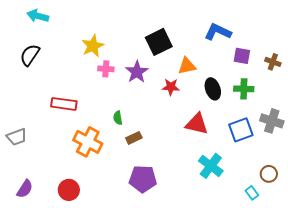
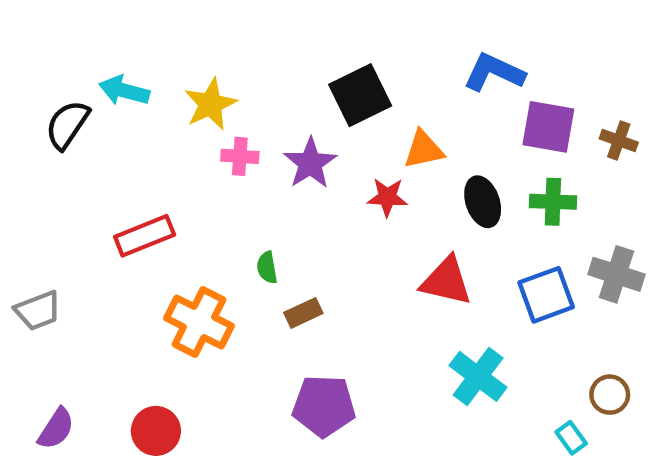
cyan arrow: (38, 16) -> (124, 91), moved
purple square: (242, 56) -> (548, 127), size x1.4
red rectangle: (64, 104) -> (145, 236), turned -30

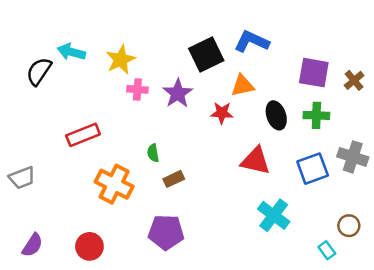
blue L-shape: (494, 72) -> (252, 41), moved
brown cross: (619, 140) -> (354, 80), turned 30
purple pentagon: (324, 406) -> (166, 232), moved

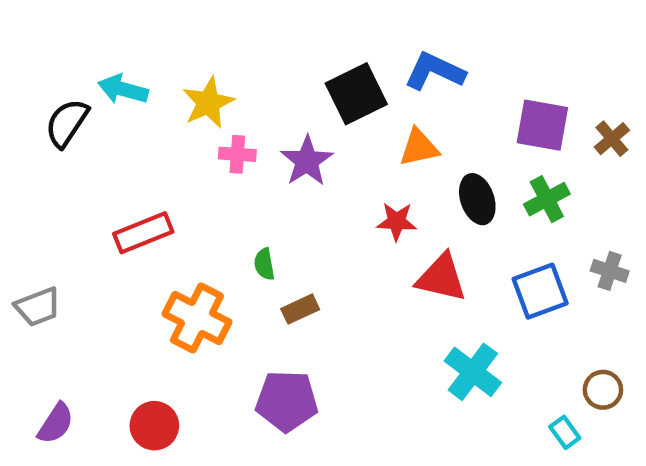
red star: (222, 113) -> (397, 222), moved
green cross: (316, 115) -> (547, 199), turned -30
gray cross: (353, 157) -> (610, 271), size x0.7

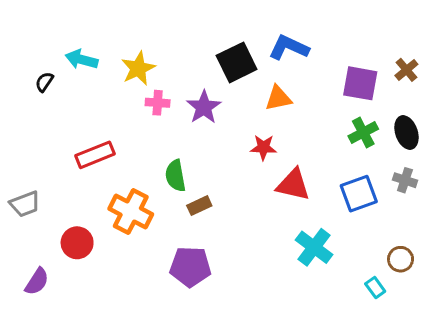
black semicircle: (67, 123) -> (44, 82), size x0.6
brown cross: (612, 139) -> (406, 70), moved
black ellipse: (477, 199) -> (406, 132), moved
green semicircle: (264, 264) -> (175, 176), size x1.5
red circle: (154, 426) -> (77, 243), moved

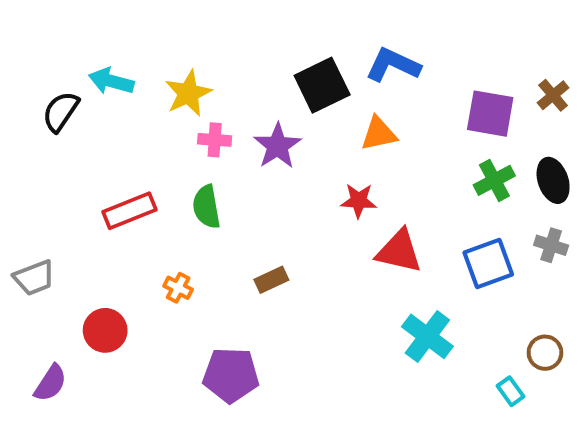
black semicircle: (44, 82) -> (61, 111), size x1.5
green semicircle: (175, 176) -> (206, 207), moved
orange cross: (131, 211) -> (178, 288), size x0.5
purple pentagon: (190, 267) -> (231, 375), moved

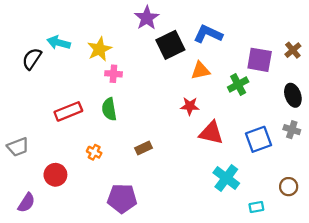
purple star: (277, 146) -> (147, 18), moved
green cross: (494, 180) -> (238, 85), moved
cyan rectangle: (511, 391) -> (256, 207), moved, turned -64

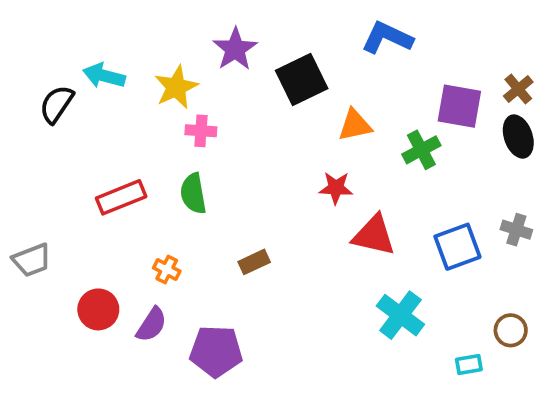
purple star: (147, 18) -> (235, 49), moved
blue L-shape: (208, 34) -> (387, 38), moved
black ellipse: (293, 95) -> (518, 137), moved
purple semicircle: (26, 203) -> (152, 325), moved
cyan rectangle: (256, 207) -> (469, 365), moved

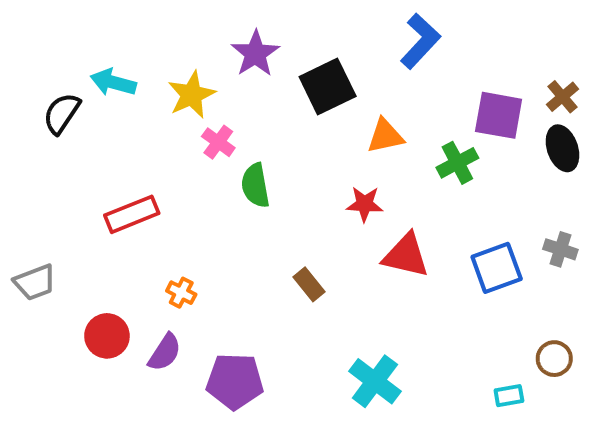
blue L-shape: (387, 38) -> (420, 41), turned 108
pink cross: (201, 131) -> (218, 142), turned 32
green semicircle: (193, 194) -> (255, 185), moved
brown rectangle: (254, 262) -> (309, 284), moved, turned 76
cyan cross: (400, 315) -> (375, 381), moved

